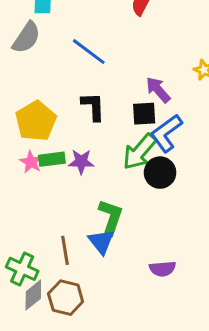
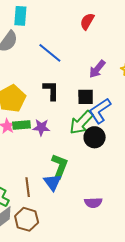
purple arrow: (158, 90) -> (97, 69), moved, turned -102

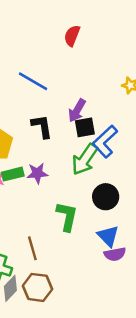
purple arrow: (97, 69) -> (77, 110), moved
black circle: (95, 137) -> (106, 197), moved
blue triangle: (52, 182) -> (108, 236), moved

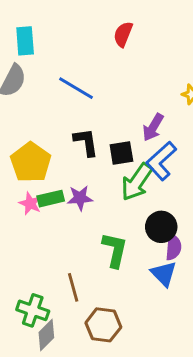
purple arrow: (77, 110) -> (153, 127), moved
black square: (85, 127) -> (121, 153), moved
purple semicircle: (115, 254) -> (173, 247), moved, turned -75
brown hexagon: (37, 287) -> (103, 325), moved

